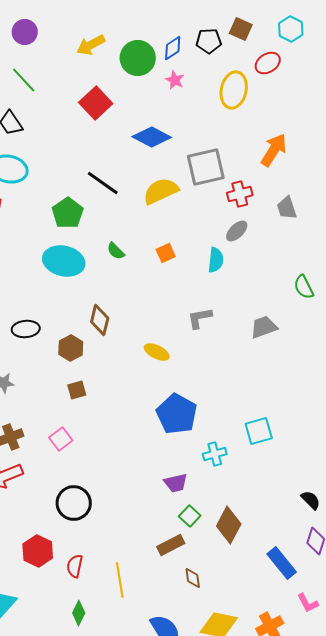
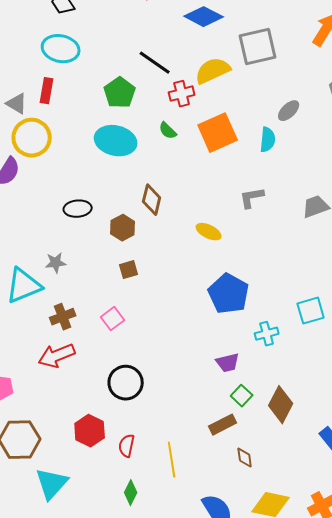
red cross: (240, 194) -> (182, 94), moved
orange square: (166, 253) -> (218, 133), size x2.0

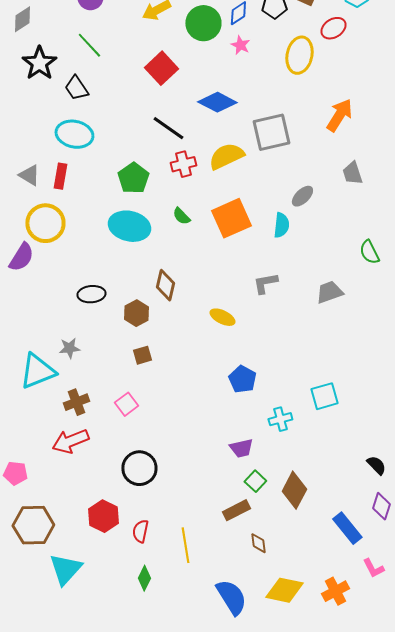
black line: (155, 63) -> (168, 128), moved
red cross: (182, 94) -> (183, 164), moved
gray triangle: (17, 104) -> (29, 175), moved
blue pentagon: (229, 294) -> (242, 379), size x0.7

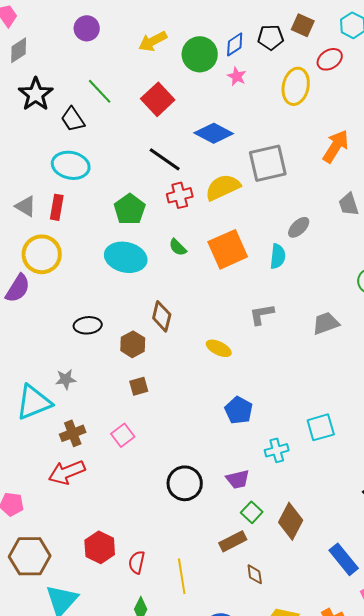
green line: (89, 45) -> (100, 91), moved
black circle: (139, 468) -> (185, 483), moved

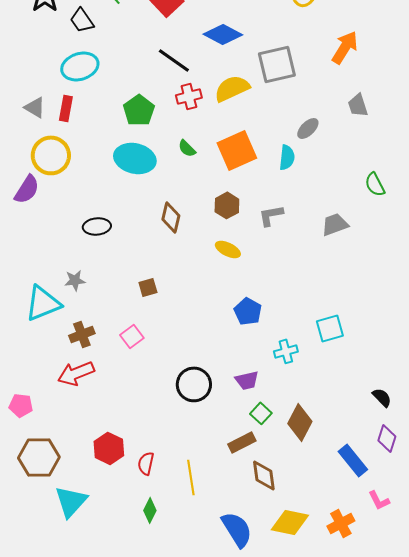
cyan ellipse: (71, 165) -> (80, 66), turned -30
brown hexagon: (133, 344) -> (227, 205), moved
brown diamond: (255, 574) -> (264, 475), size x1.5

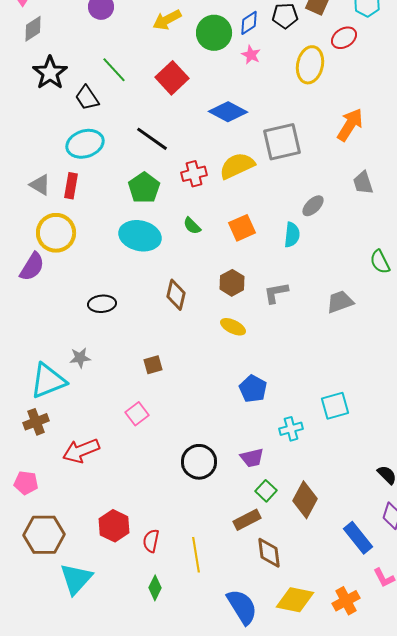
black line: (174, 60) -> (152, 139), moved
orange square: (237, 150) -> (242, 228), size x0.7
brown cross: (82, 334) -> (36, 422), moved

